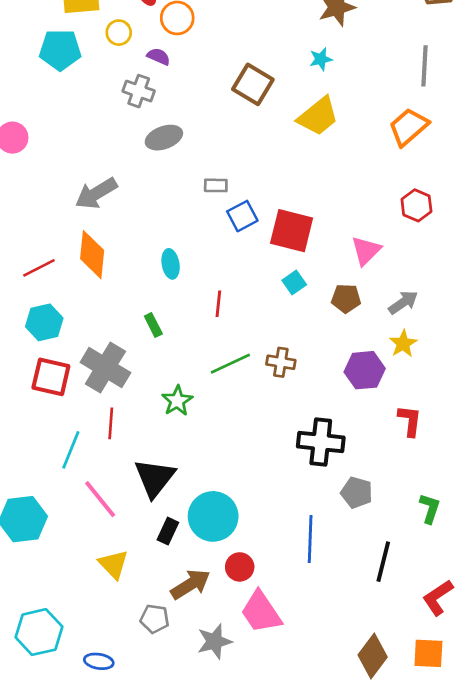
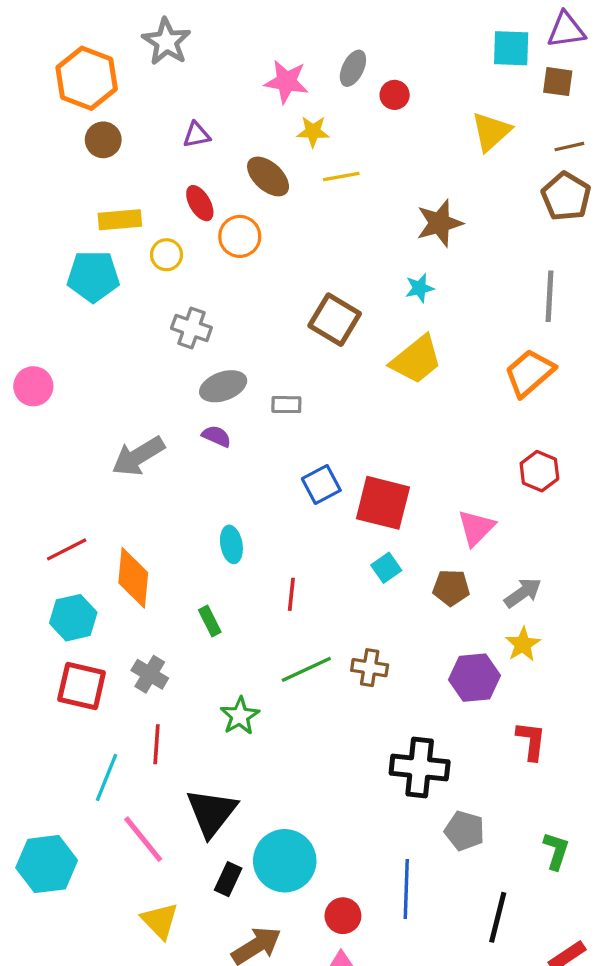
purple semicircle: (159, 56) -> (216, 436), moved
gray rectangle: (216, 185) -> (286, 405), moved
orange diamond: (92, 255) -> (133, 578), moved
gray cross: (105, 368) -> (150, 674), size x0.6
red circle: (240, 567) -> (343, 916), moved

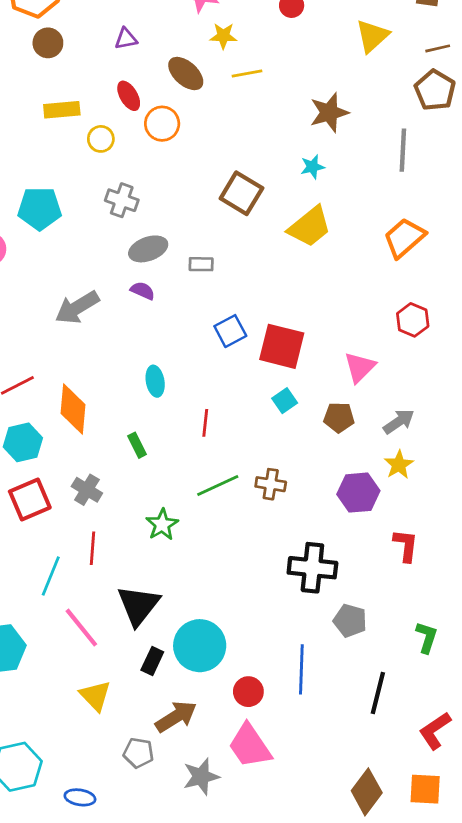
cyan pentagon: (93, 276) -> (40, 209), moved
gray line: (549, 296) -> (403, 150), moved
red square: (82, 686) -> (30, 499), turned -36

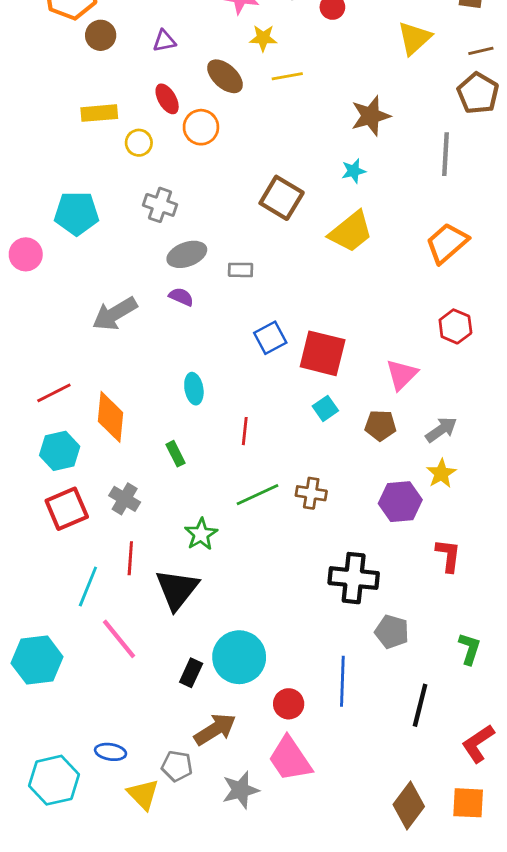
brown circle: (48, 43) -> (101, 35), moved
black triangle: (138, 605) -> (177, 589), moved
yellow triangle: (95, 696) -> (143, 794), moved
blue ellipse: (80, 797) -> (111, 752), moved

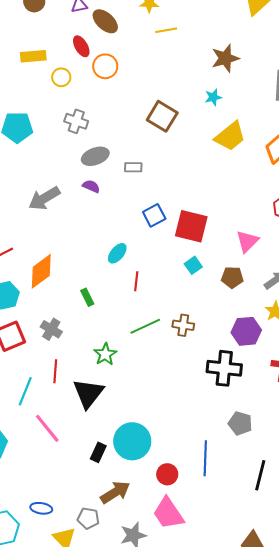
brown ellipse: (225, 76) -> (105, 21), moved
yellow trapezoid: (351, 232) -> (230, 136), moved
cyan ellipse: (194, 389) -> (117, 253), moved, turned 50
orange diamond: (111, 417) -> (41, 271), turned 48
black cross: (354, 578) -> (224, 368), moved

